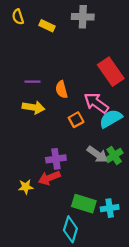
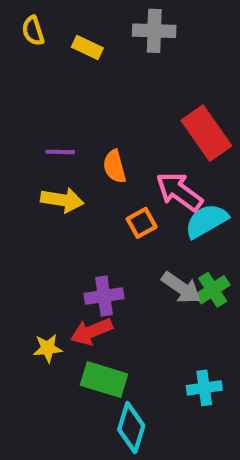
green rectangle: (84, 204) -> (104, 380), moved

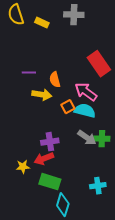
yellow semicircle: (33, 31) -> (16, 15), size x1.5
yellow arrow: (62, 200) -> (42, 95), moved
cyan semicircle: (206, 221) -> (85, 111), moved, turned 45
green cross: (213, 290) -> (102, 139), turned 35

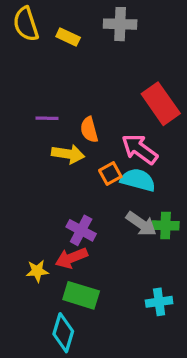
purple cross: (50, 142) -> (81, 230), turned 36
cyan diamond: (63, 205) -> (63, 333), moved

